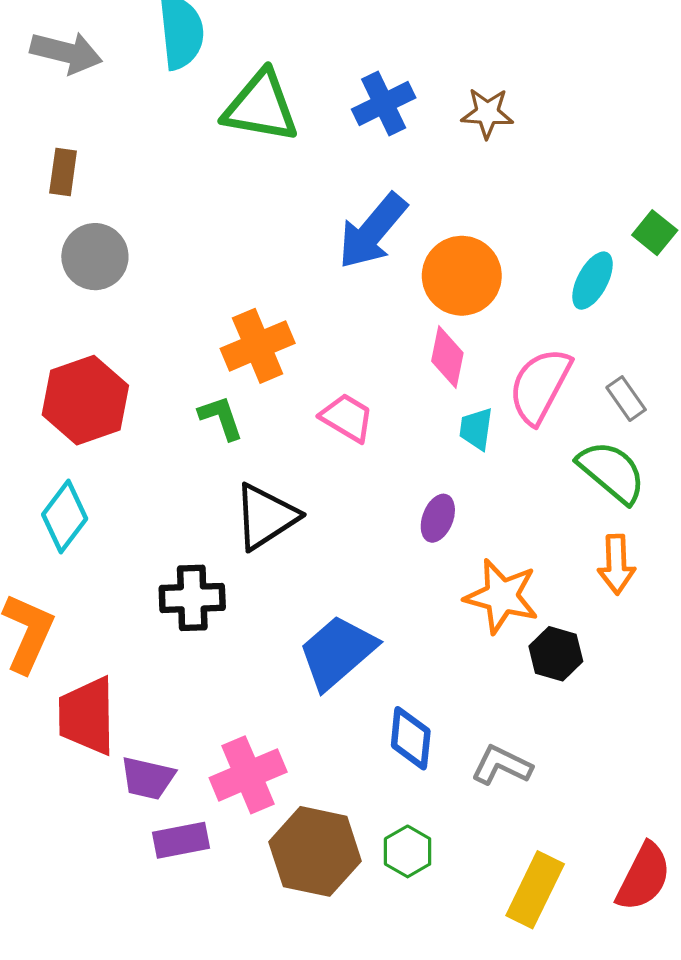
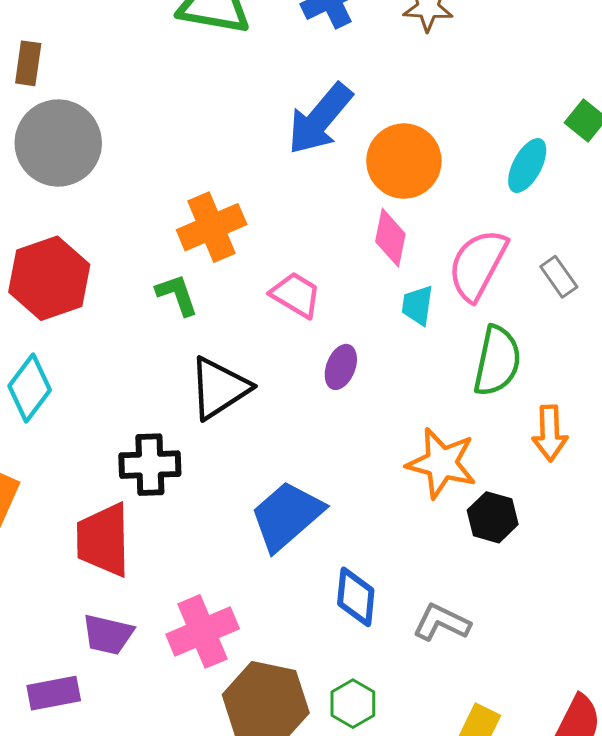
gray circle: (95, 257) -> (58, 143), size x1.4
green semicircle: (612, 472) -> (497, 361), moved, turned 62
purple ellipse: (438, 518) -> (341, 367), moved
red trapezoid: (87, 716) -> (103, 540), moved
purple rectangle: (181, 840) -> (54, 693), moved

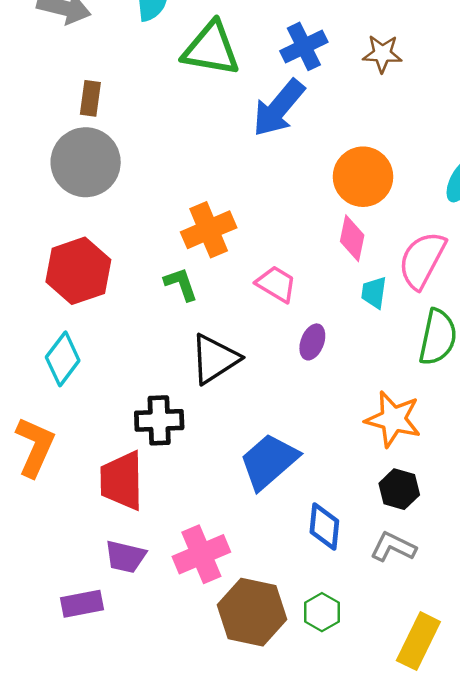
brown rectangle: (28, 63) -> (90, 98), moved
blue arrow: (320, 119) -> (279, 108), moved
black hexagon: (493, 517) -> (399, 489), moved

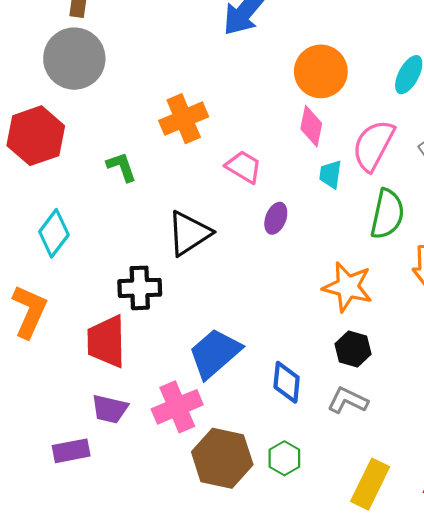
red hexagon: (78, 271) -> (36, 136), moved
green L-shape: (181, 284) -> (121, 167), moved
blue trapezoid: (269, 461) -> (215, 353), moved

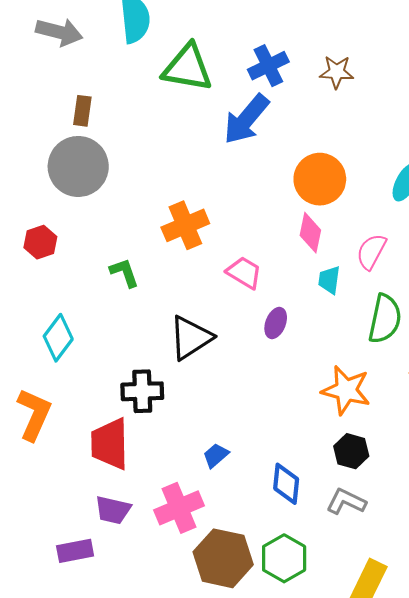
red hexagon: (36, 136) -> (40, 242), size x0.6
pink semicircle: (373, 145) -> (371, 252), size x0.7
blue trapezoid: (215, 353) -> (216, 455), size x0.5
green hexagon: (284, 458) -> (284, 558), size x1.4

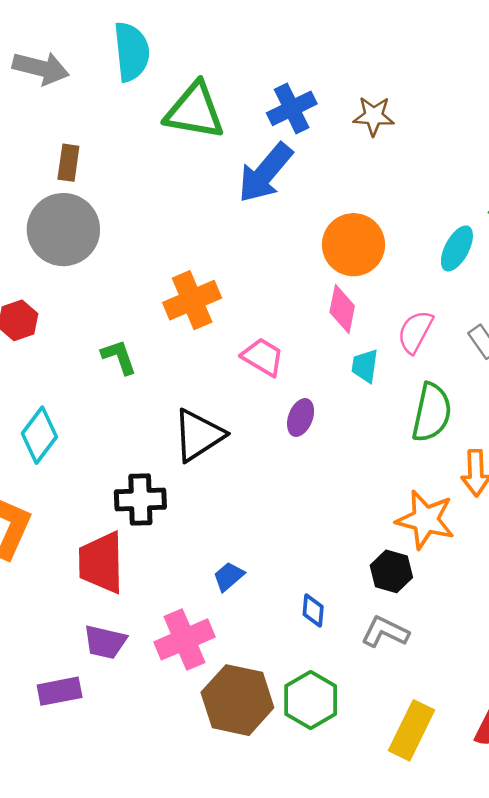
orange star: (346, 390) -> (425, 520), moved
blue diamond: (286, 484) -> (313, 610), size x0.7

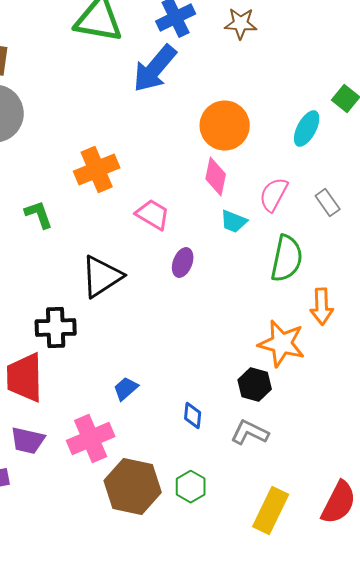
cyan trapezoid: (365, 366) -> (234, 222), turned -76
green hexagon: (311, 700) -> (191, 486), size x0.7

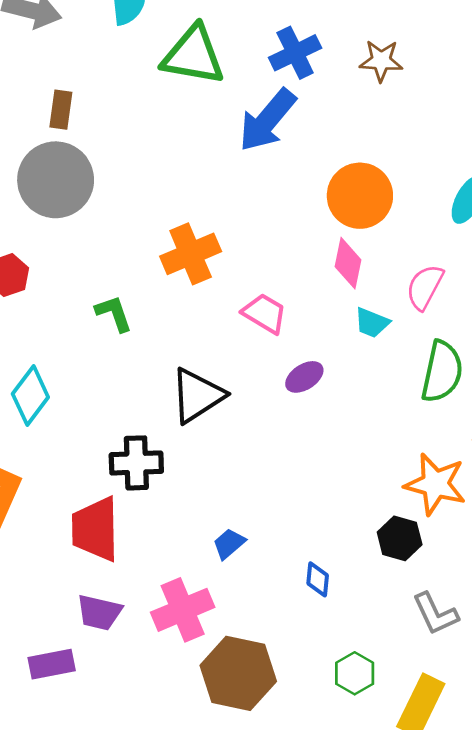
purple ellipse: (183, 262) -> (304, 377), turned 36
gray L-shape: (250, 432) -> (435, 614), moved, turned -141
green hexagon: (191, 486) -> (355, 673), moved

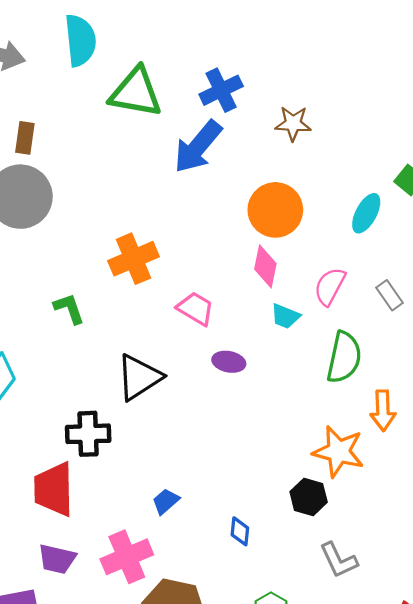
brown star: (381, 61) -> (293, 123), moved
purple ellipse: (304, 377) -> (229, 362), turned 44

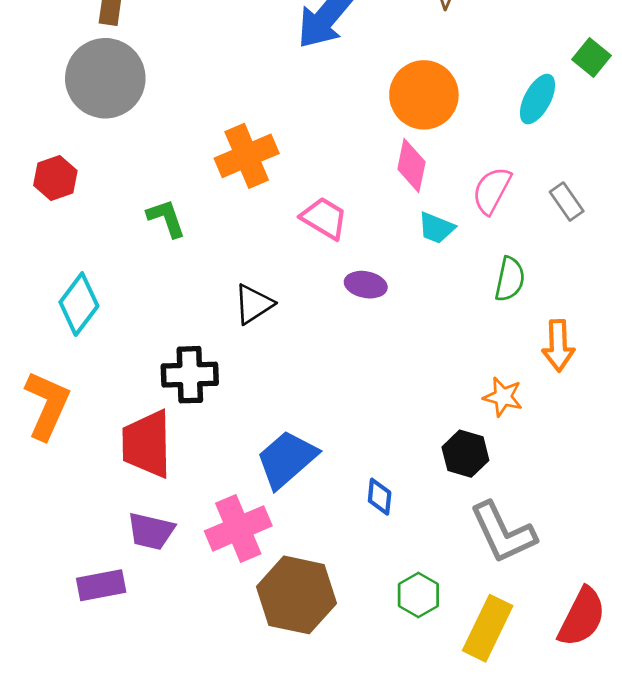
green semicircle: (344, 357) -> (510, 279), size x0.7
black triangle: (139, 377) -> (254, 304), size x0.7
orange star: (339, 452) -> (503, 397), size x0.6
blue trapezoid: (166, 501) -> (287, 459), size x1.8
gray L-shape: (339, 560) -> (503, 533), size x1.4

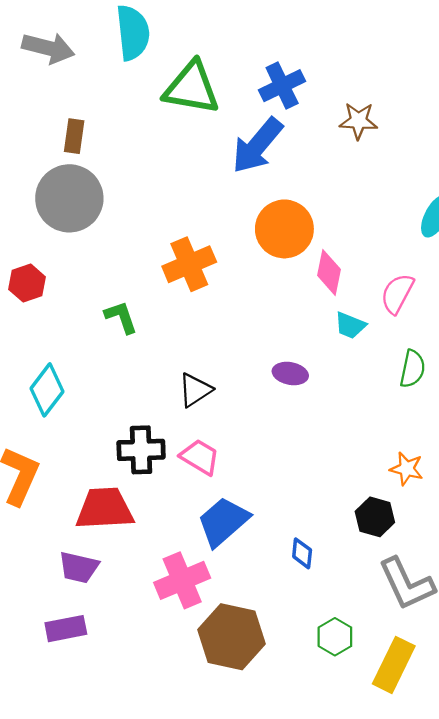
orange circle: (424, 95) -> (284, 229), moved
pink trapezoid: (324, 218) -> (200, 457), moved
red trapezoid: (147, 444) -> (105, 509), turned 88
purple trapezoid: (151, 531) -> (79, 567), moved

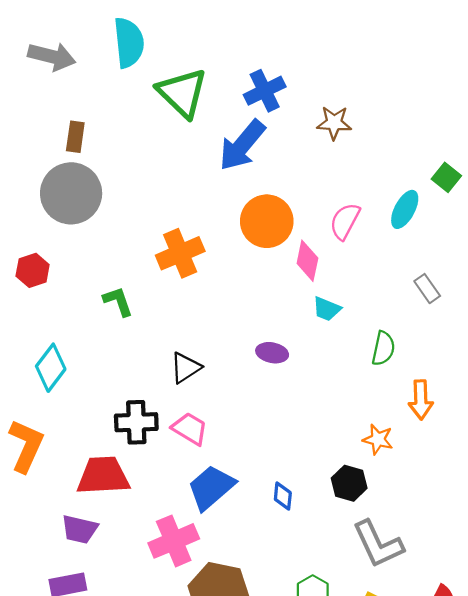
green triangle: (192, 88) -> (182, 93), turned 34
pink semicircle: (397, 294) -> (345, 221), moved
blue diamond: (302, 553) -> (283, 496), moved

